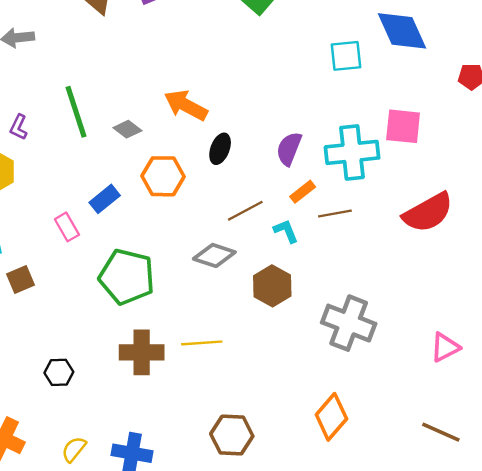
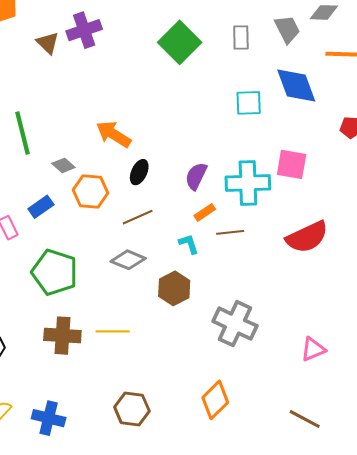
gray diamond: (127, 129) -> (63, 165), moved
brown line: (245, 211) -> (138, 217), moved

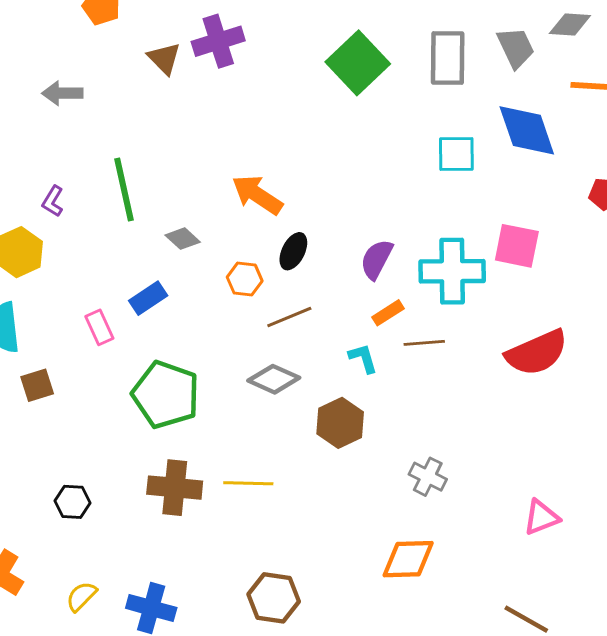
gray rectangle: (241, 38) -> (448, 58), size x1.5
orange hexagon: (90, 191) -> (245, 279), moved, size x0.7
gray cross: (235, 324) -> (428, 477), size x0.6
orange diamond: (215, 400) -> (408, 559), moved, turned 42

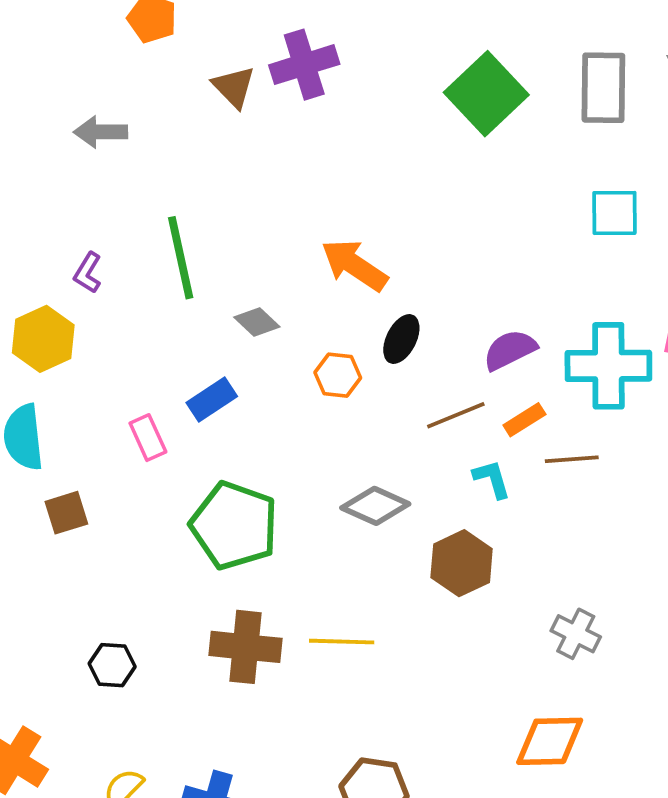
purple semicircle: (377, 259) -> (510, 350), turned 36
brown line: (289, 317) -> (456, 415), moved

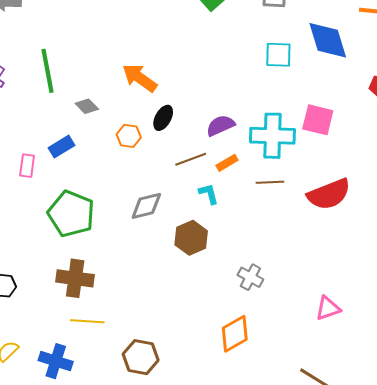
pink rectangle: (148, 438) -> (27, 166), turned 30
brown line: (572, 459) -> (270, 182), moved
gray diamond: (375, 506) -> (146, 206), turned -40
yellow line: (342, 642) -> (87, 321), moved
orange diamond: (550, 741) -> (235, 334), turned -30

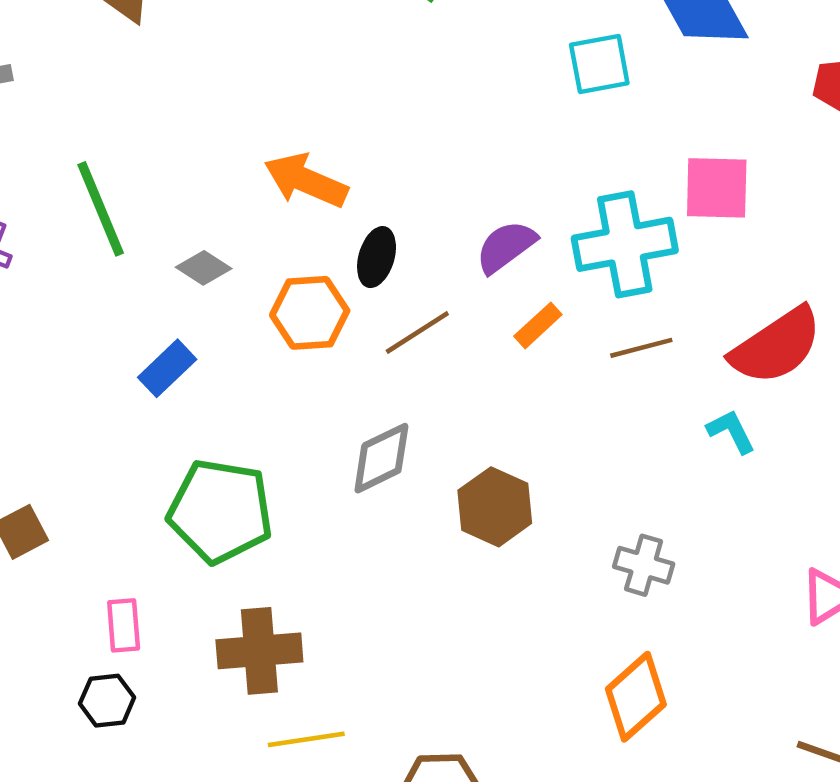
orange hexagon: (129, 136) -> (310, 313), size x1.4
brown line: (191, 159) -> (417, 333), moved
pink rectangle: (27, 166) -> (124, 625), moved
cyan L-shape: (209, 194) -> (731, 431), moved

